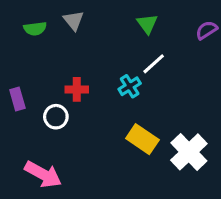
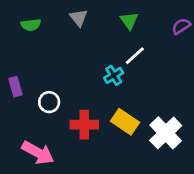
gray triangle: (74, 21) -> (79, 18), moved
red cross: (77, 89) -> (84, 125), moved, size x1.4

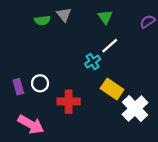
green semicircle: (31, 25) -> (42, 20), moved
purple rectangle: (15, 87) -> (18, 87), moved
yellow rectangle: (125, 122) -> (112, 89), moved

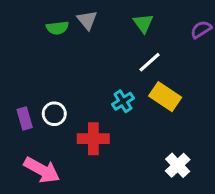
cyan cross: (93, 62) -> (123, 101), moved
yellow rectangle: (112, 89) -> (165, 97), moved
white cross: (135, 108) -> (178, 165), moved, size x0.7

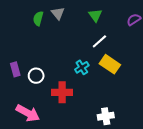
green semicircle: (57, 28) -> (38, 18), turned 112
purple rectangle: (25, 118) -> (15, 69), moved
white cross: (178, 165) -> (106, 116), moved, turned 35

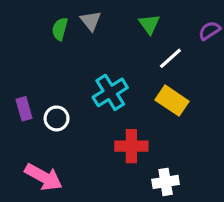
white line: (99, 41) -> (170, 58), moved
cyan cross: (82, 67) -> (110, 92), moved, size x1.5
red cross: (62, 92) -> (131, 146), moved

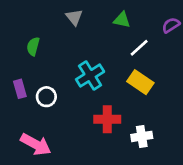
green triangle: (149, 24) -> (122, 20), turned -42
green semicircle: (60, 29) -> (33, 46), moved
white cross: (166, 182) -> (142, 136), moved

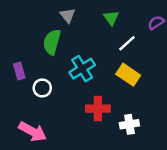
green triangle: (122, 20) -> (111, 18), turned 42
green semicircle: (33, 46) -> (52, 42), moved, size x1.5
purple rectangle: (20, 89) -> (19, 71), moved

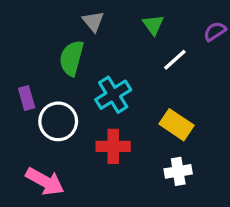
yellow rectangle: (128, 75) -> (177, 125), moved
white circle: (42, 88) -> (58, 121), size x1.5
red cross: (98, 109) -> (113, 146), moved

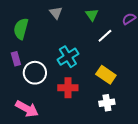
green semicircle: (72, 58) -> (21, 29), moved

